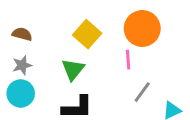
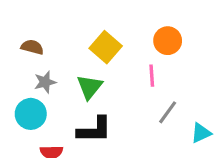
orange circle: (142, 28) -> (168, 41), size x0.7
gray star: (22, 65) -> (45, 82), moved

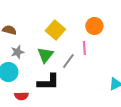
gray line: (168, 112) -> (68, 61), moved

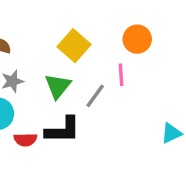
red semicircle: (21, 96) -> (25, 140), moved

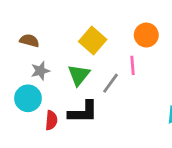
red semicircle: (25, 140) -> (51, 120), turned -84

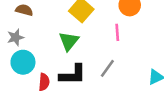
gray star: (40, 71) -> (16, 37), moved
gray line: (111, 83) -> (107, 68), moved

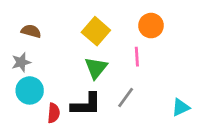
green triangle: (69, 41) -> (96, 68), moved

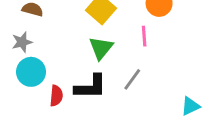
cyan triangle: (181, 107) -> (190, 106), moved

